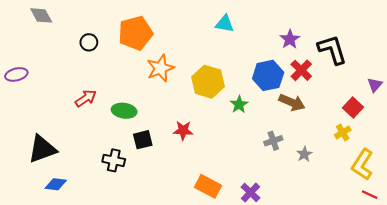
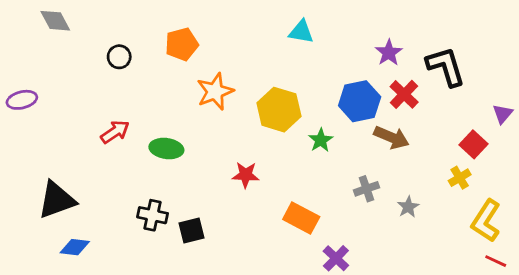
orange pentagon: (135, 33) -> (182, 44), size x0.7
black square: (143, 140) -> (191, 230), moved
orange rectangle: (208, 186) -> (301, 218), moved

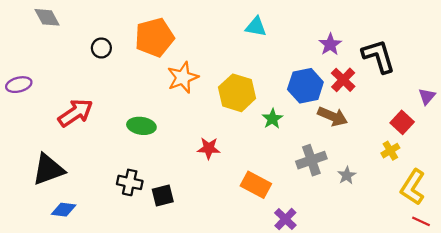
orange pentagon: (182, 44) -> (154, 37), size x1.4
red arrow: (115, 132) -> (75, 113), moved, size x1.4
gray cross: (366, 189) -> (311, 160), size x1.4

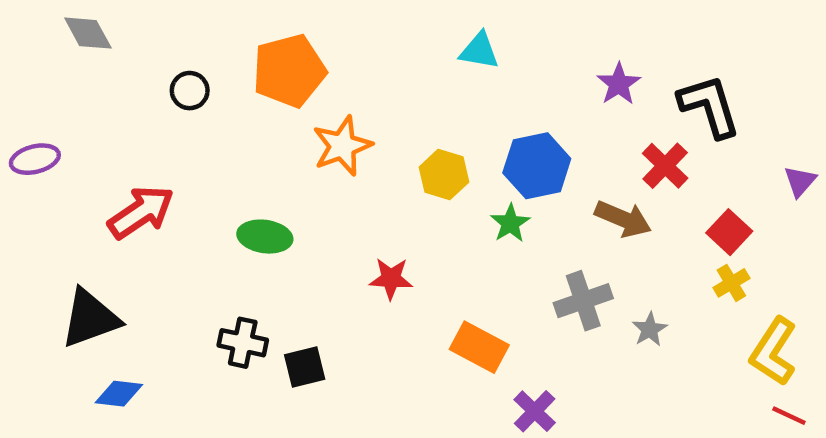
red cross: (343, 80) -> (665, 166), moved
blue hexagon: (305, 86) -> (537, 166), moved
yellow hexagon: (237, 93) -> (444, 175), size x0.7
red square: (402, 122) -> (729, 232), moved

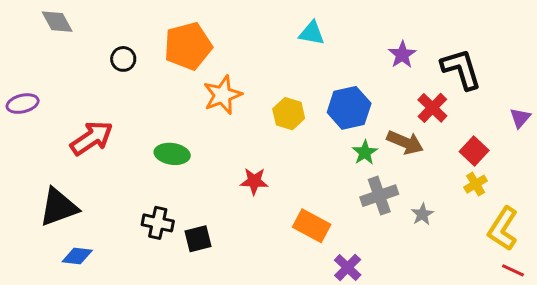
green star: (510, 223) -> (365, 152), moved

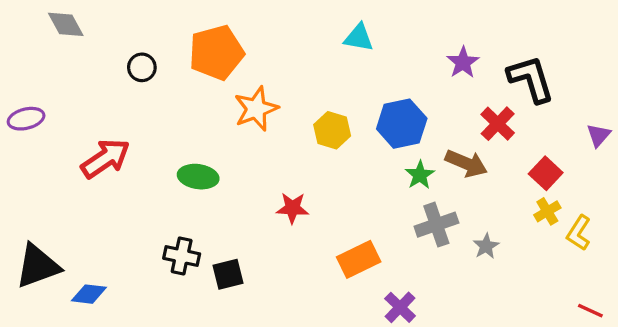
black triangle: (59, 207) -> (38, 266), moved
orange rectangle: (312, 226) -> (359, 259), turned -54
yellow L-shape: (503, 229) -> (579, 233), moved, size x0.7

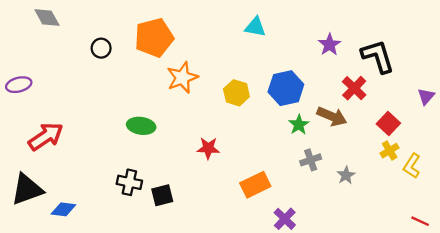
red arrow: (105, 158) -> (46, 136), moved
gray cross: (436, 225) -> (311, 160), size x0.7

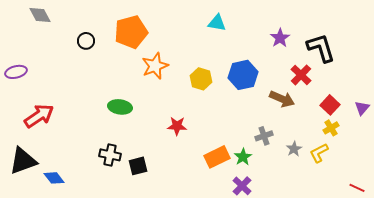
purple triangle: (426, 96) -> (362, 108), moved
green star: (299, 125) -> (243, 157), moved
yellow L-shape: (412, 166) -> (319, 153), moved, turned 30
blue diamond: (63, 209) -> (54, 178), turned 45

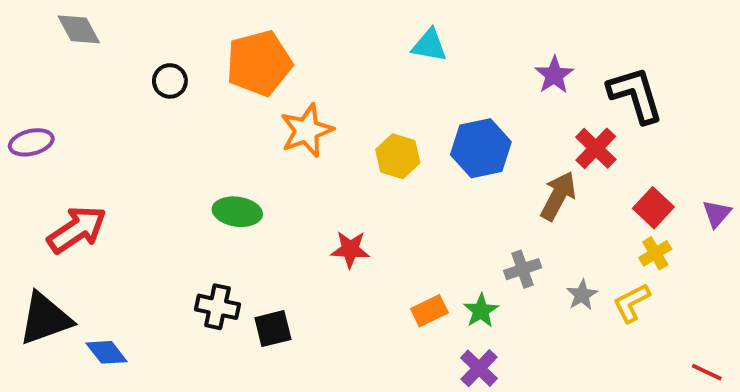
brown arrow: (282, 99) -> (558, 196), turned -85
orange rectangle: (217, 157) -> (429, 311), size x0.7

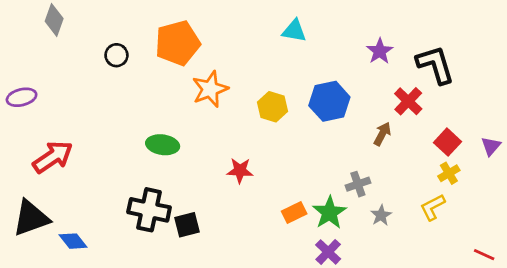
gray diamond: (79, 29) -> (54, 20), turned 48
brown arrow: (558, 196) -> (382, 134), size x0.7
gray star: (582, 295) -> (381, 215), moved
black cross: (217, 307) -> (149, 210), size x1.4
green star: (481, 311) -> (329, 213), size x1.4

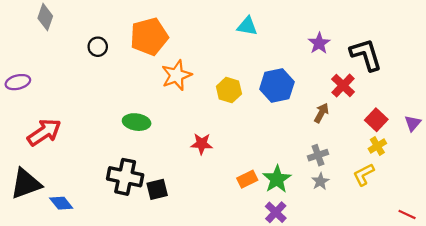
gray cross: (358, 184) -> (318, 155), moved

